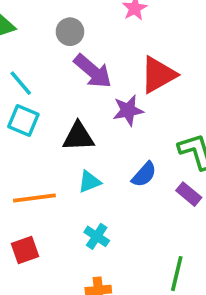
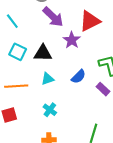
purple star: (128, 110) -> (72, 40), turned -30
cyan square: (23, 121) -> (18, 52), moved

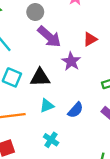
red triangle: (90, 21) -> (90, 39), size x0.6
blue semicircle: (79, 77) -> (75, 110), moved

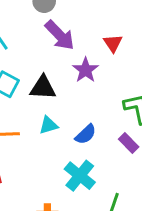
red triangle: (90, 39) -> (113, 43), turned -40
cyan cross: (51, 140) -> (80, 176), moved, size x1.5

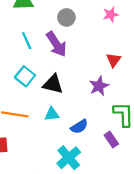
purple arrow: (60, 35) -> (56, 44), moved
purple star: (86, 70) -> (99, 86), moved

